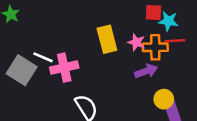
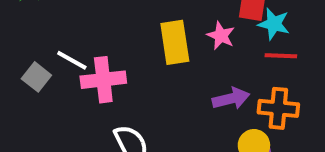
pink star: (136, 42) -> (221, 36), moved
orange cross: (155, 47) -> (278, 108), moved
gray square: (22, 70) -> (36, 77), size x0.6

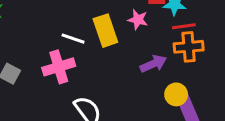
white line: (72, 60) -> (73, 39), moved
orange cross: (278, 108) -> (189, 47), moved

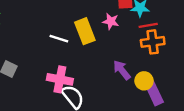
purple arrow: (153, 64) -> (122, 70), moved, turned -102
pink cross: (59, 67) -> (60, 79), moved, turned 30

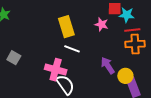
yellow rectangle: (85, 31) -> (66, 27), moved
white line: (59, 39) -> (72, 49), moved

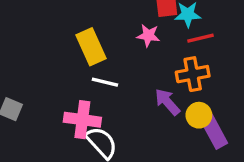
orange cross: (135, 44) -> (193, 74), moved

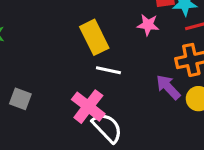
pink cross: (82, 120) -> (88, 107), turned 32

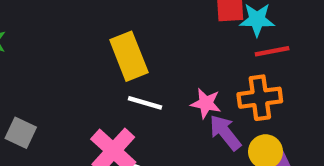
pink star: (148, 25) -> (206, 103), moved

